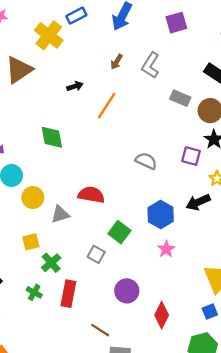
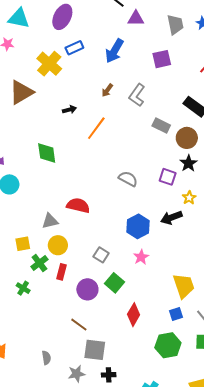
yellow circle: (33, 198) -> (58, 245), moved
green square: (119, 232) -> (115, 283), moved
gray square: (96, 254) -> (101, 255), moved
purple circle: (127, 291) -> (87, 289), moved
red rectangle: (68, 294) -> (61, 272), moved, size x0.7

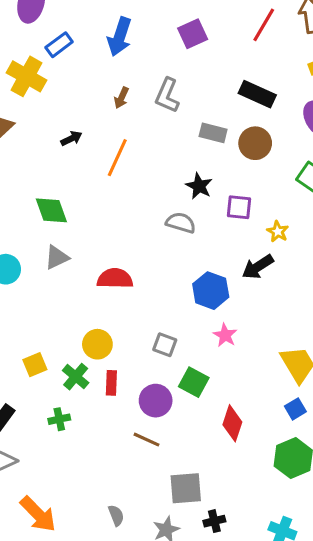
black star: (189, 163) -> (199, 186), moved
gray triangle: (50, 221) -> (57, 257), moved
yellow square: (23, 244) -> (35, 365), moved
green cross: (23, 288) -> (59, 419), turned -32
brown line: (79, 325) -> (147, 440), moved

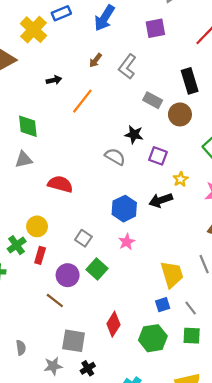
black rectangle: (257, 94) -> (190, 81), turned 35
black star: (199, 186) -> (134, 135), turned -30
red diamond: (232, 423) -> (113, 324), moved
black cross: (214, 521) -> (88, 368), turned -32

